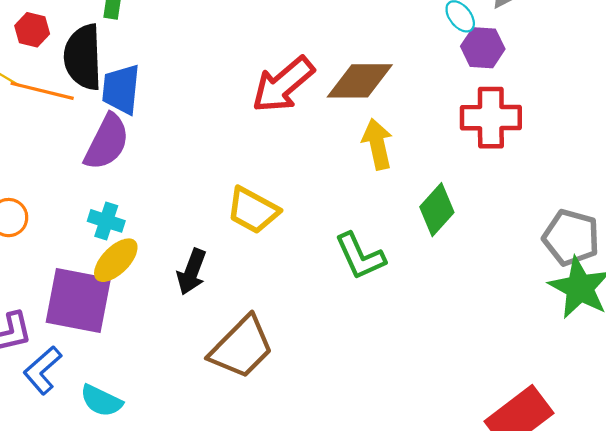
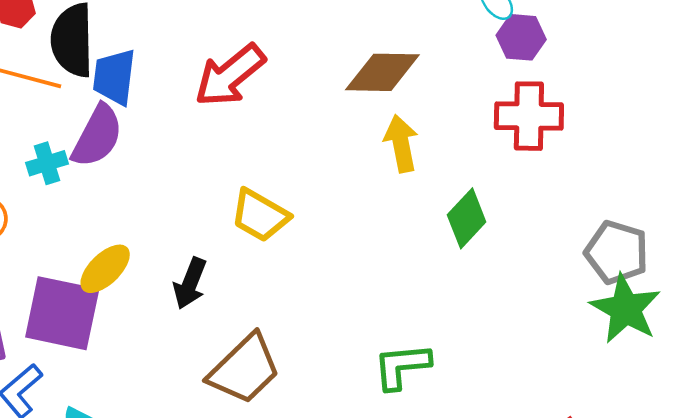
red arrow: (283, 85) -> (230, 75), moved
cyan cross: (106, 221) -> (47, 163), moved, turned -36
green L-shape: (360, 256) -> (402, 366), moved, turned 108

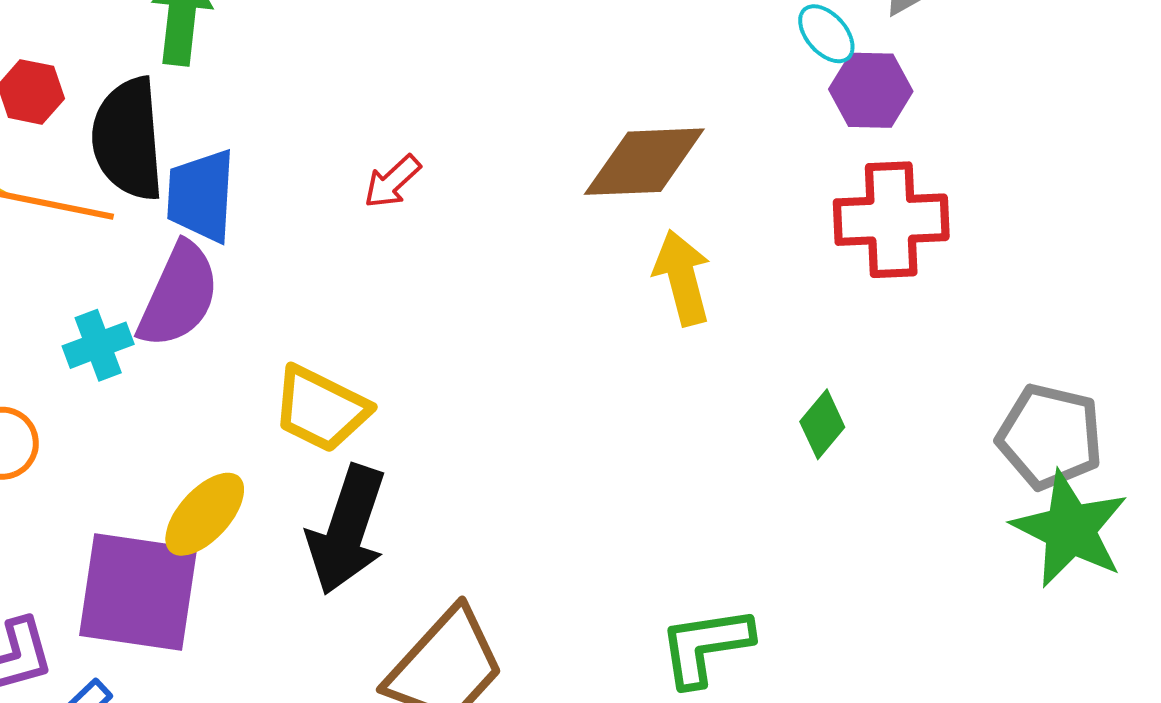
red arrow: (230, 75) -> (392, 182), size x0.5
yellow trapezoid: (260, 215) -> (321, 409), moved
green diamond: (467, 218) -> (822, 424), moved, size x0.7
black arrow: (190, 283) -> (347, 530), size x1.5

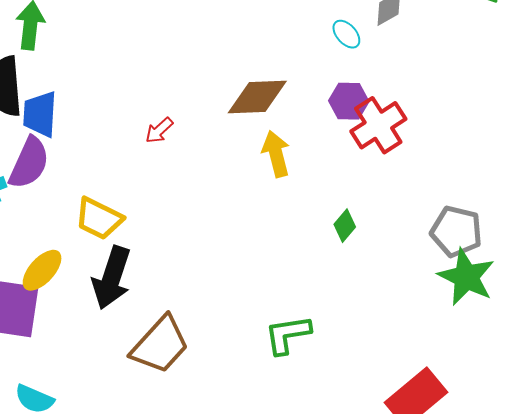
purple hexagon: (871, 90) -> (349, 101), moved
red arrow: (392, 182) -> (159, 130), moved
red cross: (891, 220) -> (378, 125), turned -30

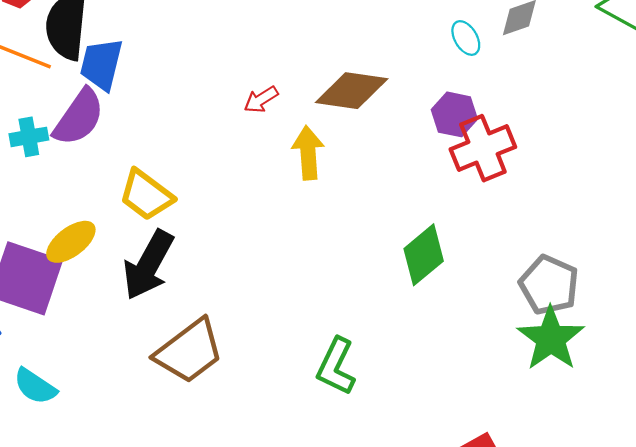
red arrow: (159, 130) -> (261, 100), moved
yellow arrow: (276, 154) -> (308, 153), moved
green diamond: (345, 226) -> (424, 255), size x1.6
green L-shape: (288, 335) -> (336, 366), turned -66

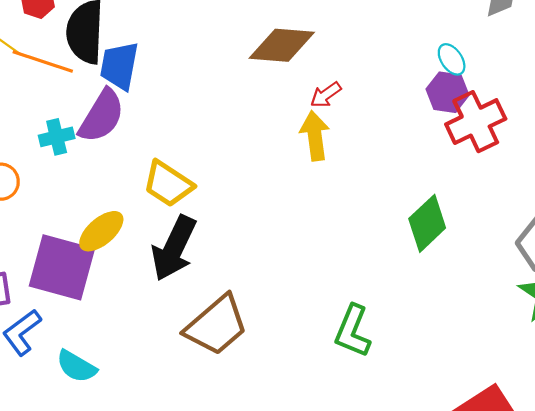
cyan ellipse: (466, 38) -> (452, 59), moved
brown diamond: (352, 91) -> (282, 45), moved
red arrow: (261, 100) -> (326, 95), moved

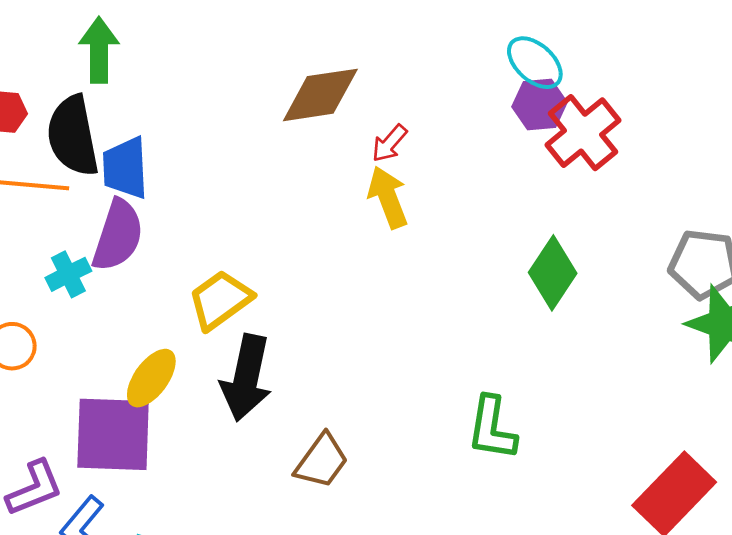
cyan ellipse: (452, 59) -> (535, 63), size x1.4
yellow trapezoid: (168, 184) -> (220, 300), turned 124
brown trapezoid: (216, 325) -> (321, 461), size x0.7

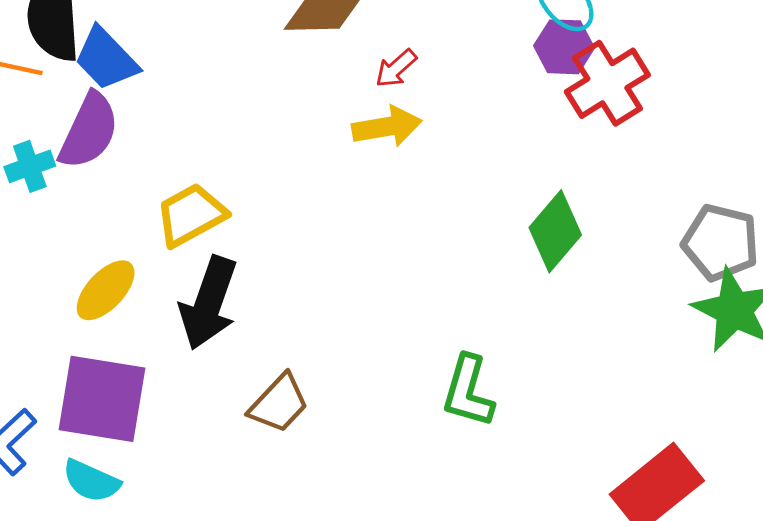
blue trapezoid: (125, 168) -> (106, 59), turned -48
yellow arrow: (388, 197) -> (387, 127), turned 94
purple square: (113, 434) -> (102, 399), moved

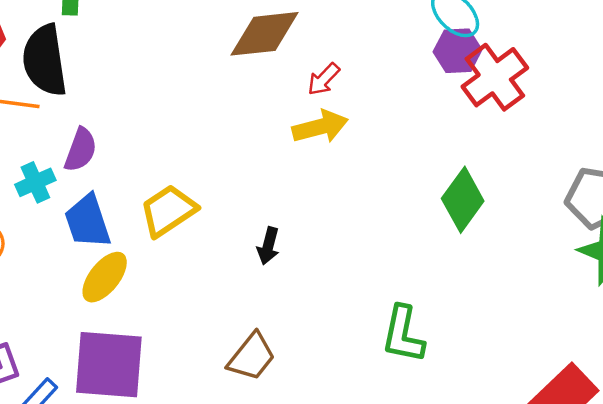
blue trapezoid: (106, 59) -> (88, 221), moved, turned 30
purple semicircle: (89, 131) -> (81, 150), size x0.7
black arrow: (209, 303) -> (268, 246), moved, size x0.5

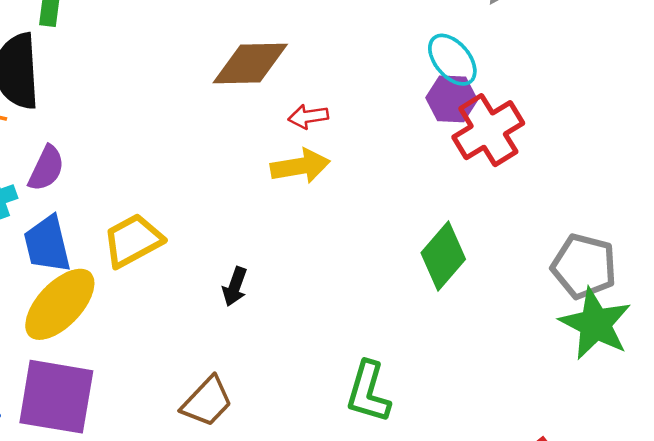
red arrow: (324, 79) -> (308, 117), turned 33
yellow ellipse: (105, 277) -> (60, 304), size x1.4

